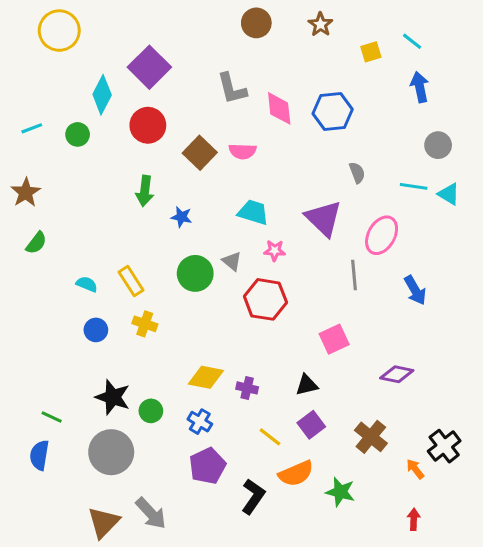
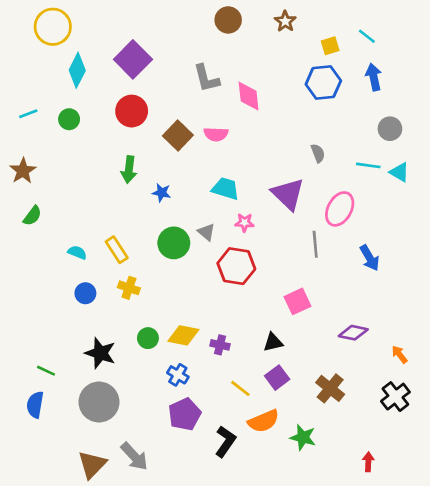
cyan diamond: (102, 95) -> (77, 70), moved
blue hexagon: (333, 112) -> (323, 82), moved
green circle: (151, 411) -> (148, 338), moved
orange arrow: (415, 469) -> (399, 354), moved

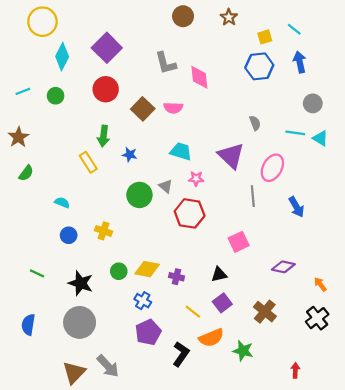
yellow rectangle: (117, 250) -> (88, 162), moved
green line: (46, 371) -> (37, 273), moved

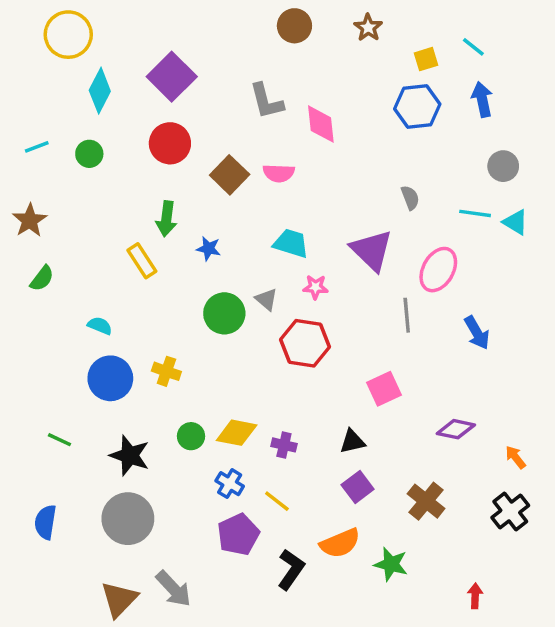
blue circle: (69, 235) -> (110, 378), size x1.6
yellow line: (193, 312) -> (277, 501), moved

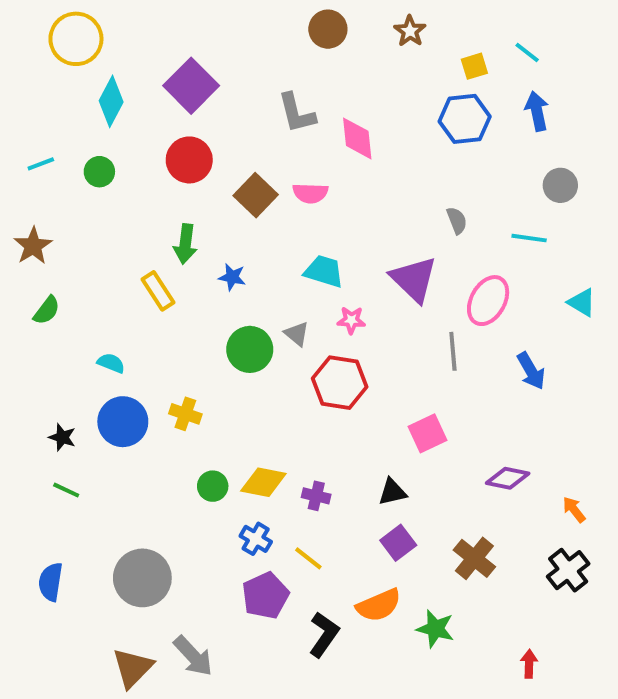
cyan triangle: (515, 222) -> (582, 303), moved
black star: (130, 455) -> (62, 437), moved, size x0.6

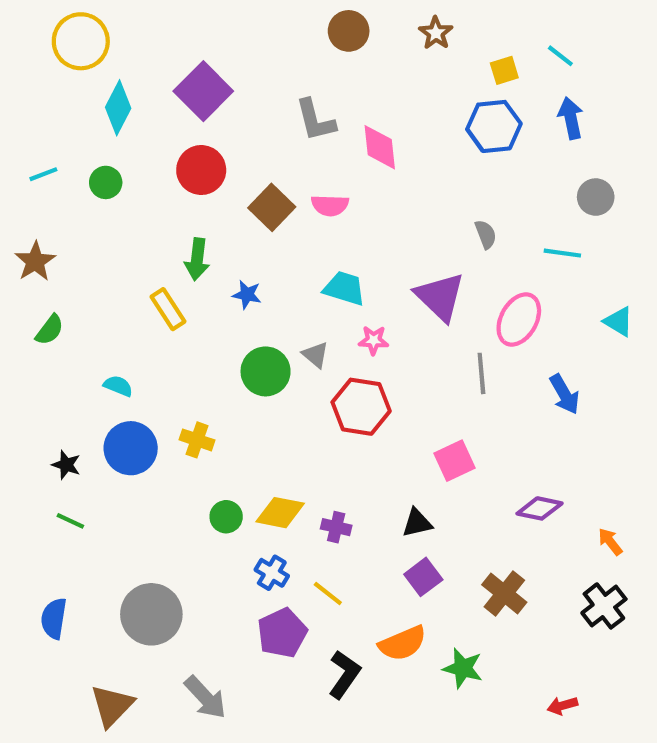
red arrow: (529, 664) -> (562, 706), turned -108
brown triangle: (133, 668) -> (112, 706), moved

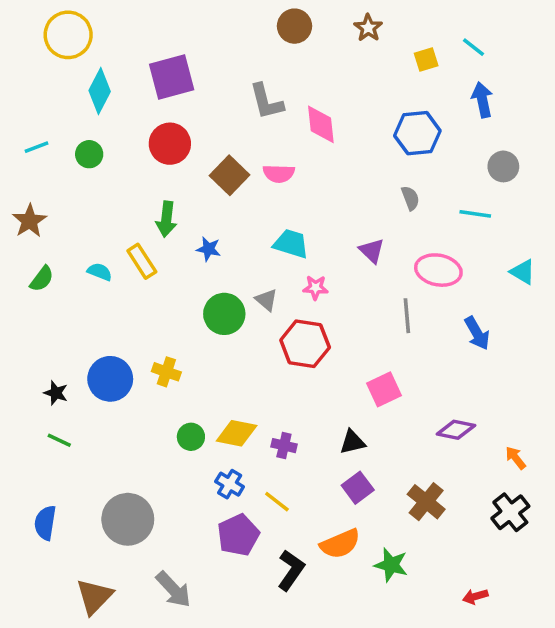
purple square: (203, 91) -> (172, 77), turned 30
blue hexagon: (494, 126) -> (417, 133), moved
purple triangle: (440, 297) -> (372, 251), size x0.6
pink ellipse: (519, 319) -> (438, 270), turned 72
cyan semicircle: (118, 386) -> (100, 272), moved

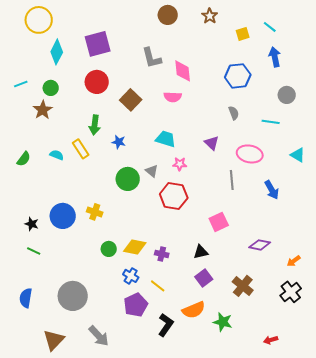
pink semicircle: (279, 174) -> (173, 97), moved
brown star: (29, 221) -> (43, 110), moved
orange arrow: (516, 458) -> (294, 261), turned -88

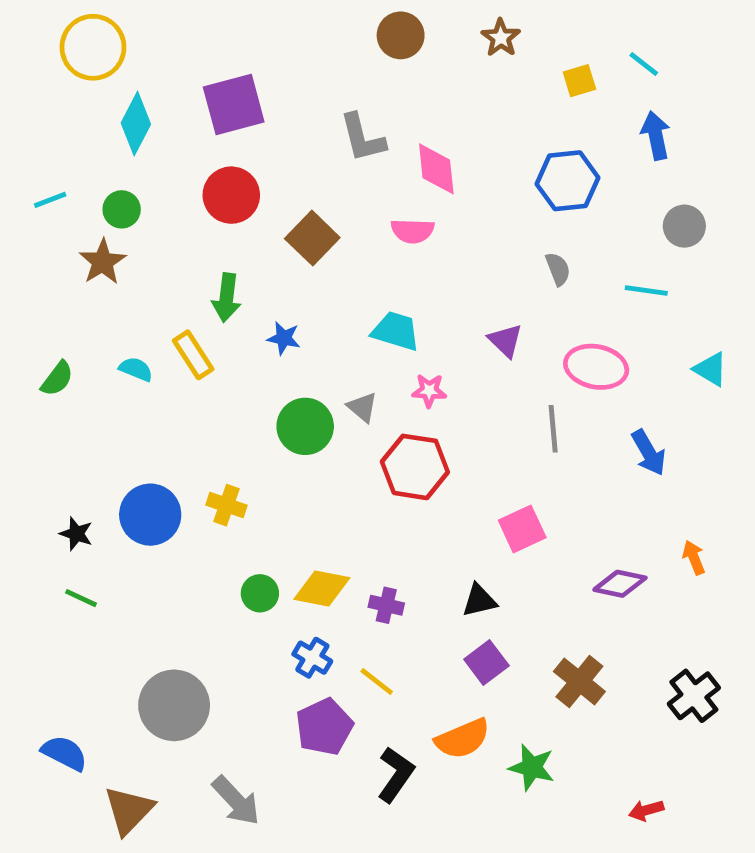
orange arrow: (294, 261) -> (694, 558), moved, turned 104
blue semicircle: (26, 298) -> (64, 753), moved, turned 108

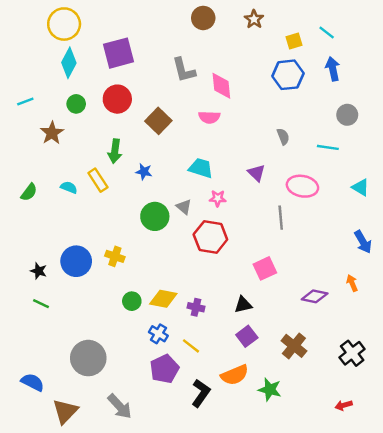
yellow circle: (93, 47) -> (64, 24), moved
blue hexagon: (567, 181) -> (288, 75), moved
green circle: (122, 209) -> (76, 104), moved
blue arrow: (649, 453) -> (363, 242), moved
red arrow: (646, 810) -> (344, 405), moved

